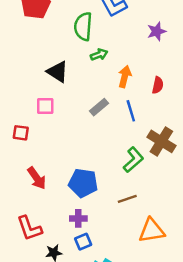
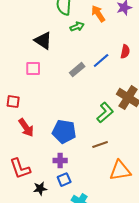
orange arrow: (125, 77) -> (98, 14), moved, turned -48
blue line: (131, 111) -> (101, 61), moved, turned 66
red square: (21, 133) -> (13, 102), moved

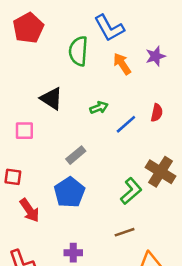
green arrow: (77, 27) -> (99, 108), moved
pink square: (33, 69) -> (24, 131), moved
gray rectangle: (77, 70) -> (76, 155), moved
blue pentagon: (64, 132) -> (69, 192), moved, turned 30

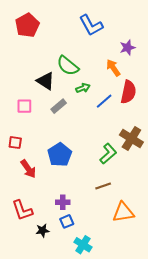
green semicircle: (78, 51) -> (68, 66), moved, turned -55
orange arrow: (122, 64) -> (113, 68), moved
red semicircle: (157, 113) -> (128, 92), size x1.6
gray rectangle: (76, 155) -> (59, 106), moved

